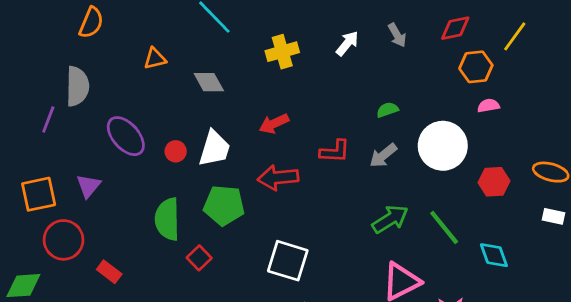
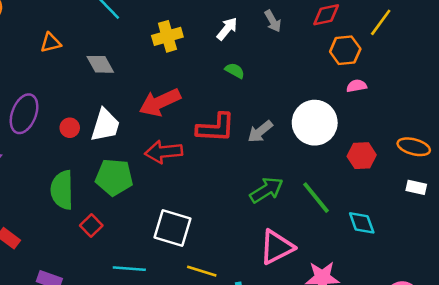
green semicircle: (387, 110) -> (235, 71), moved, turned 48
red arrow: (274, 124) -> (160, 102), size x1.5
purple ellipse: (126, 136) -> (24, 114), turned 63
red L-shape: (335, 151) -> (216, 128), size x1.4

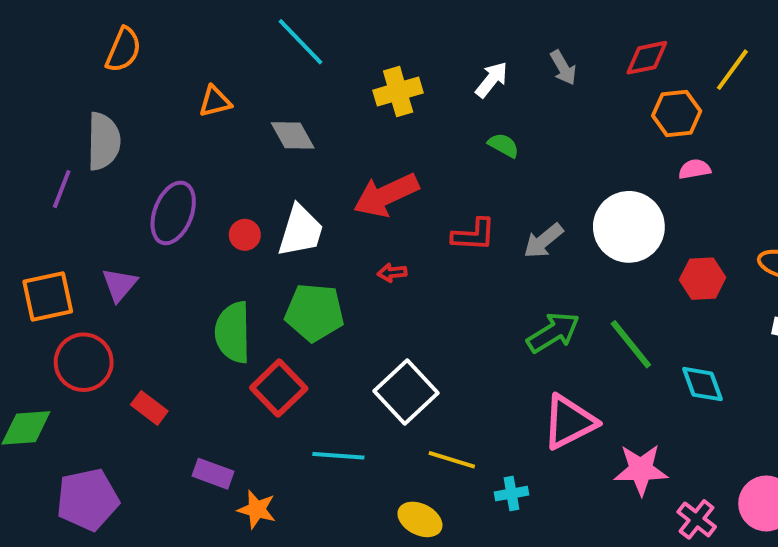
red L-shape: (216, 128) -> (474, 235), size x0.7
red arrow: (164, 152) -> (392, 273), size x0.5
red square: (91, 225) -> (279, 388), size x1.5
white square: (173, 228) -> (406, 392), turned 30

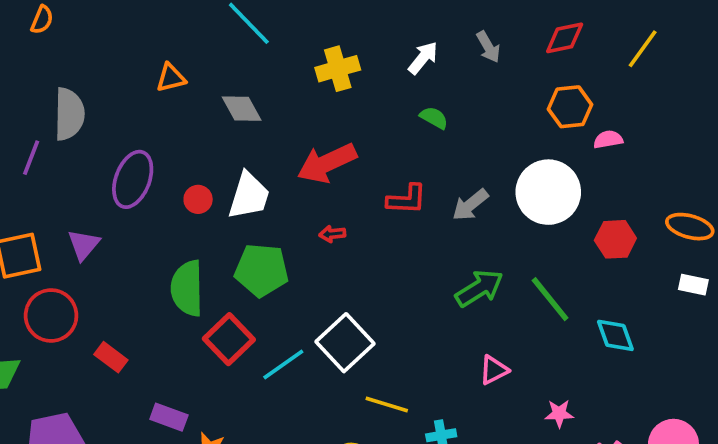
orange semicircle: (123, 50) -> (42, 20), moved, size x0.7
orange hexagon: (677, 113) -> (570, 107), moved
pink triangle: (569, 422) -> (494, 370), size x0.6
cyan line: (338, 456) -> (283, 364), moved, turned -39
pink star: (641, 470) -> (559, 413), size x0.6

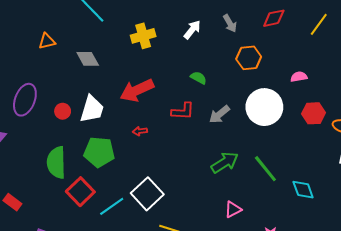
orange hexagon: (570, 107) -> (249, 58), moved
green semicircle: (434, 118) -> (199, 78), moved
red hexagon: (615, 239) -> (314, 113), moved

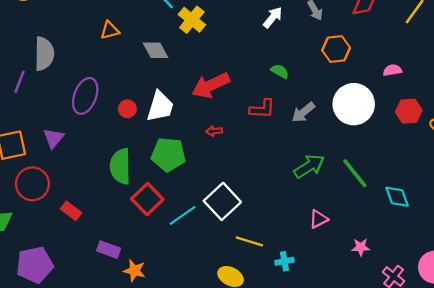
yellow cross: (143, 36) -> (192, 20), moved, turned -35

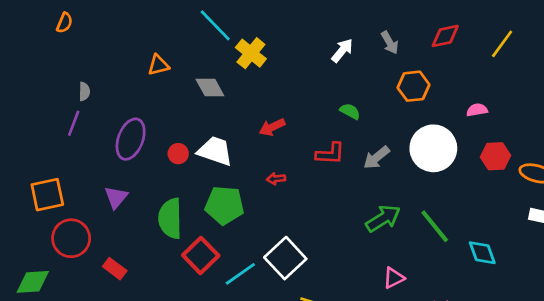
gray semicircle: (44, 54) -> (84, 91), size x0.5
purple line: (20, 82) -> (74, 123), moved
red arrow: (211, 85) -> (272, 127), size x0.6
white trapezoid: (160, 106) -> (215, 151), turned -88
purple triangle: (54, 138) -> (116, 197), moved

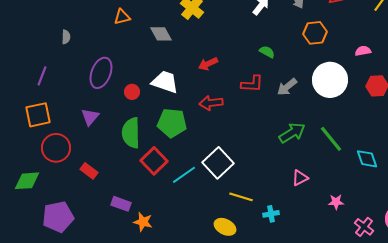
purple line: (74, 123) -> (42, 76), moved
red circle: (178, 154) -> (132, 92), moved
red arrow: (276, 179) -> (211, 103), size x1.6

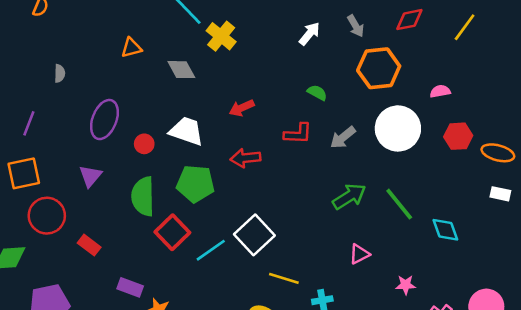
orange hexagon: (315, 33) -> (379, 68), size x1.4

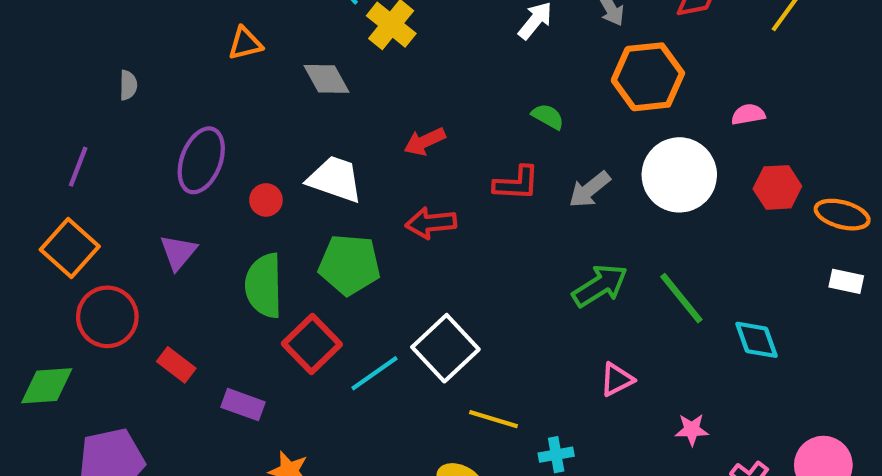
orange square: (24, 173) -> (70, 248), turned -36
purple rectangle: (130, 287) -> (243, 405), moved

